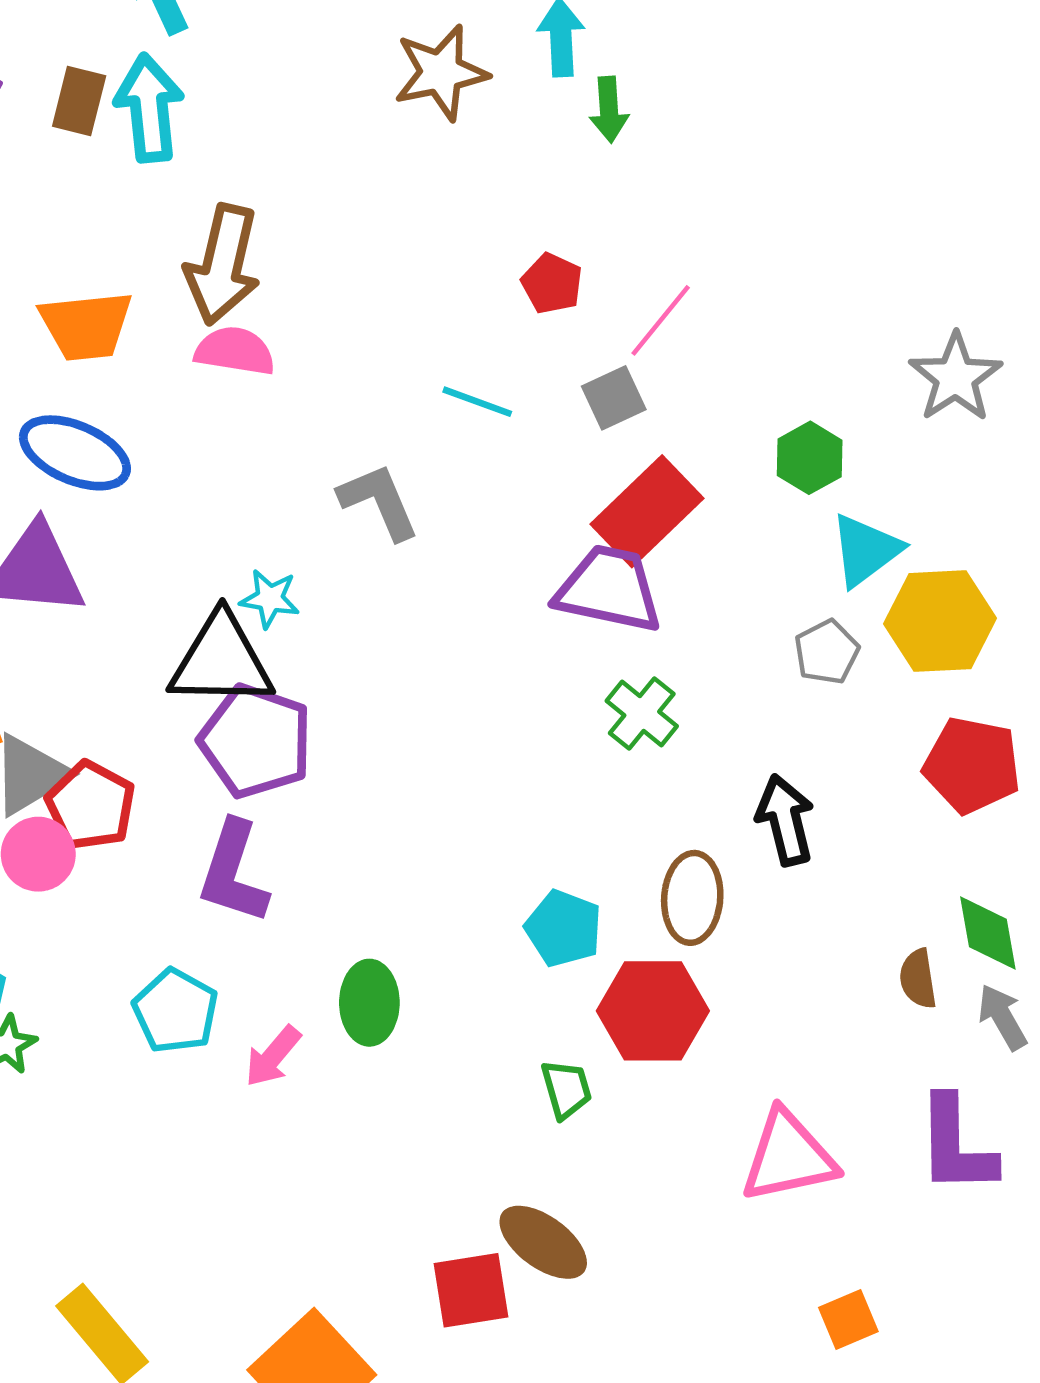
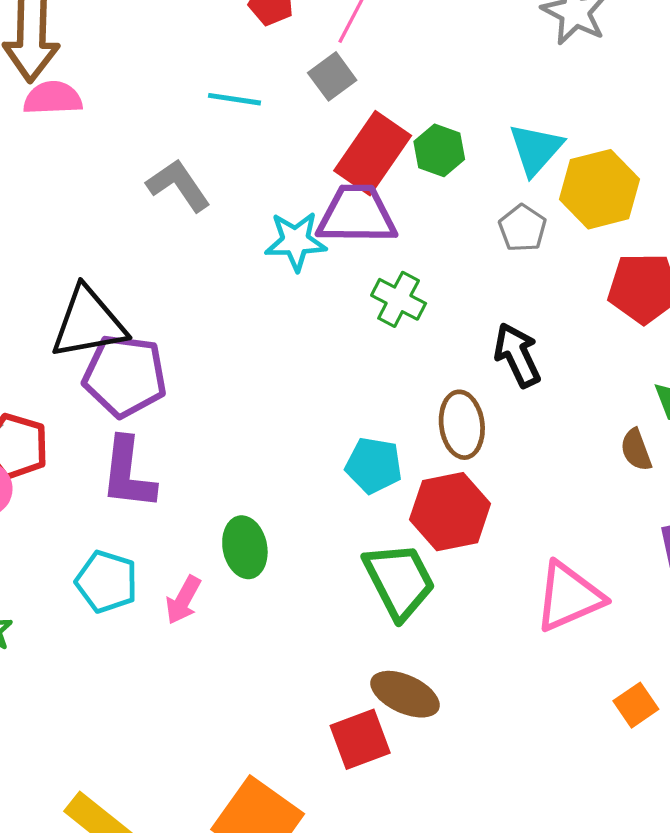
green hexagon: (810, 458) -> (439, 150), moved
cyan star: (270, 599) -> (296, 241), moved, size x1.4
green trapezoid: (566, 1089) -> (399, 581), size x1.8

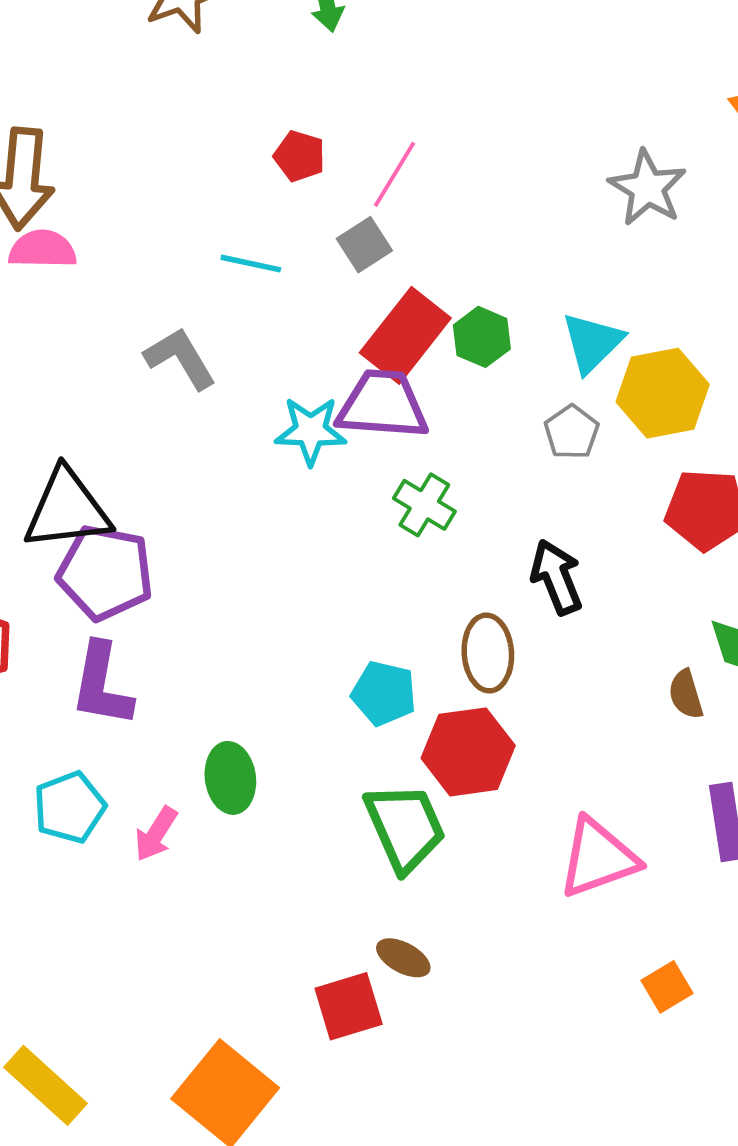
cyan pentagon: (107, 582) -> (69, 807), turned 30
brown ellipse: (405, 694) -> (403, 958), size x0.7

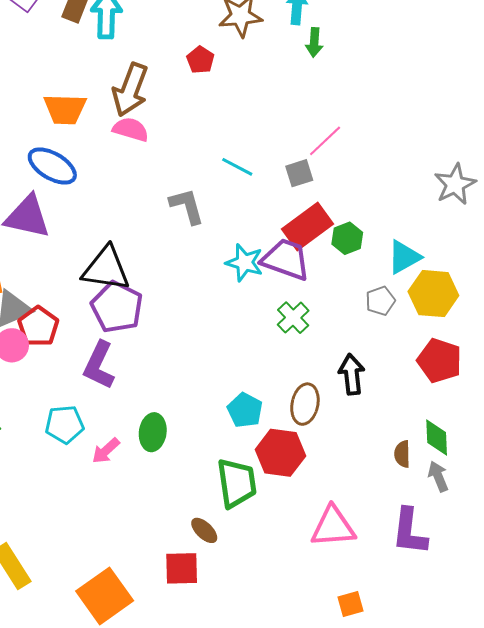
red pentagon: (299, 156) -> (200, 60), moved
brown ellipse: (403, 958) -> (204, 530), moved

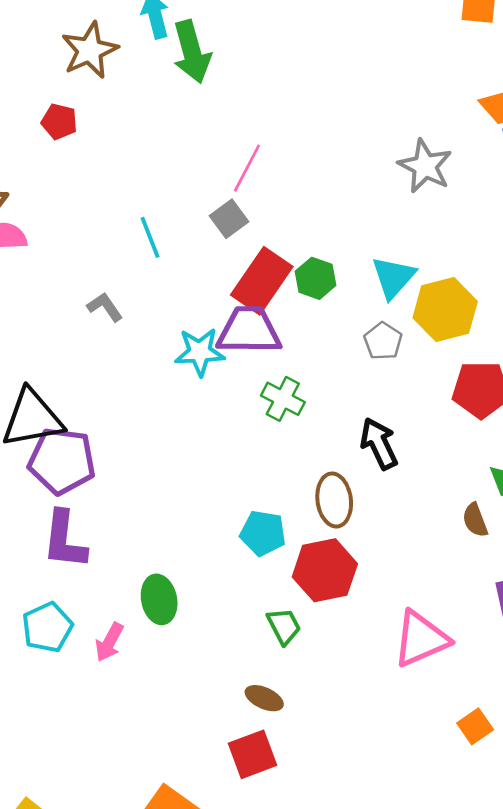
green arrow: (314, 42) -> (192, 52), size x1.6
cyan line: (237, 167) -> (150, 237), turned 60
gray L-shape: (187, 206) -> (105, 307), size x0.7
green trapezoid: (237, 483) -> (284, 626), size x0.6

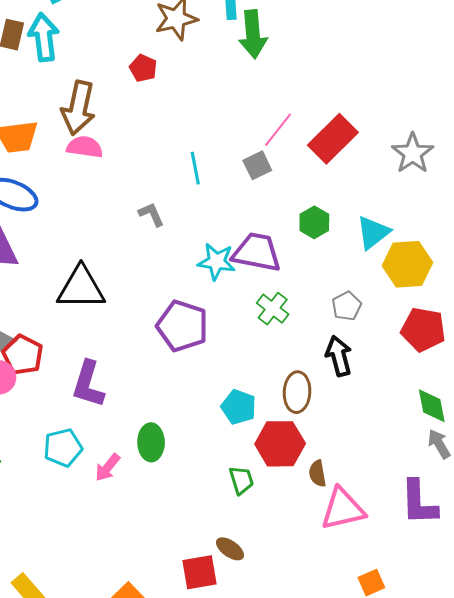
red rectangle: (262, 281) -> (333, 139), moved
gray pentagon: (383, 341) -> (347, 306), moved
purple pentagon: (62, 461) -> (182, 326), moved
brown semicircle: (475, 520) -> (317, 474), moved
brown ellipse: (264, 698) -> (230, 549), moved

